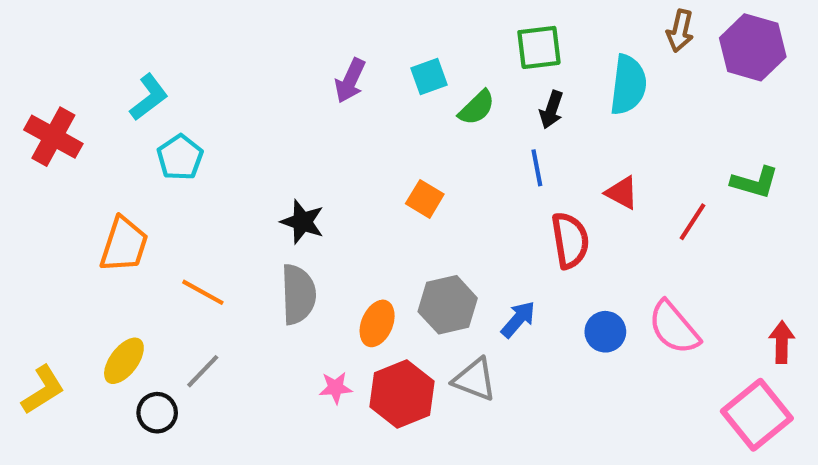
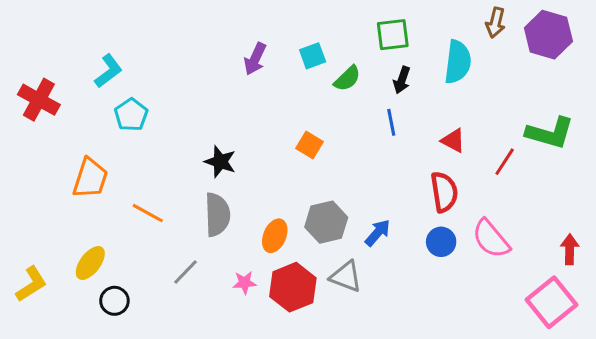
green L-shape: (755, 182) -> (550, 133), size x1.4
red semicircle: (570, 240) -> (444, 192), moved
gray line: (203, 371) -> (186, 272), moved

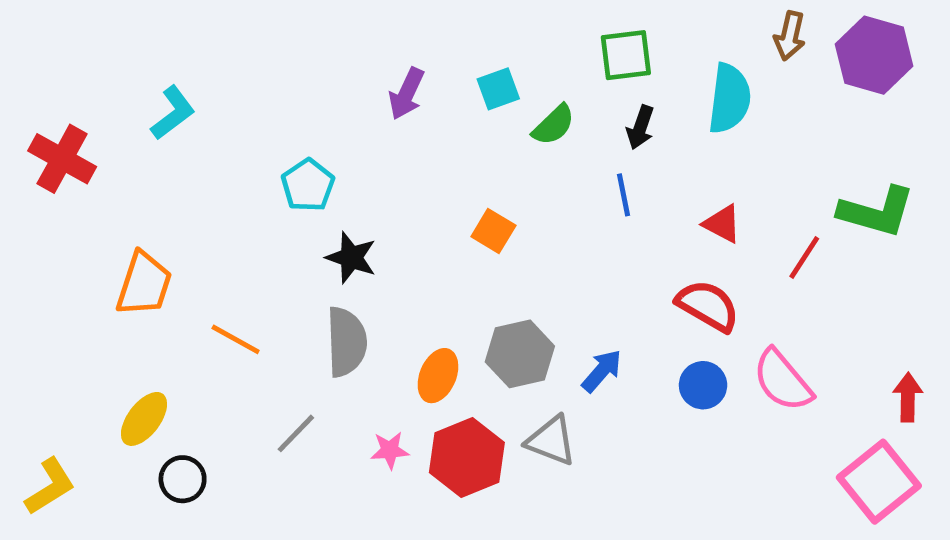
cyan pentagon: (131, 115) -> (308, 185), moved
red semicircle: (444, 192) -> (708, 306), turned -51
yellow L-shape: (31, 284) -> (50, 486), moved

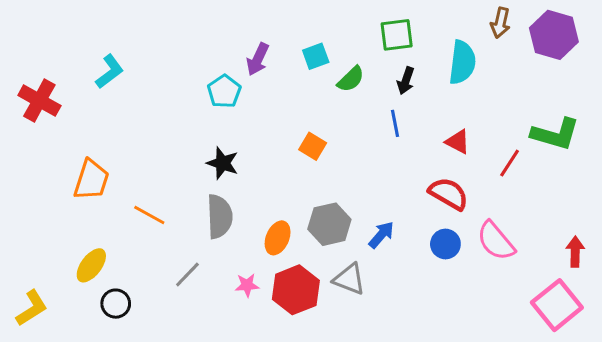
cyan pentagon: (308, 185) -> (224, 91), moved

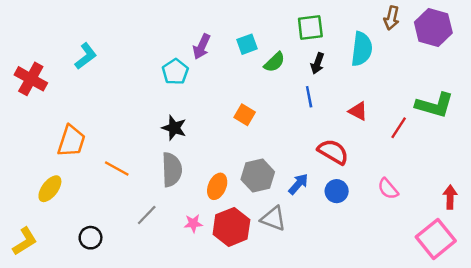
red semicircle: (449, 194) -> (333, 152), moved
pink semicircle: (496, 241) -> (388, 189), size x0.7
blue circle: (445, 244) -> (337, 191), moved
yellow ellipse: (91, 265) -> (50, 189), moved

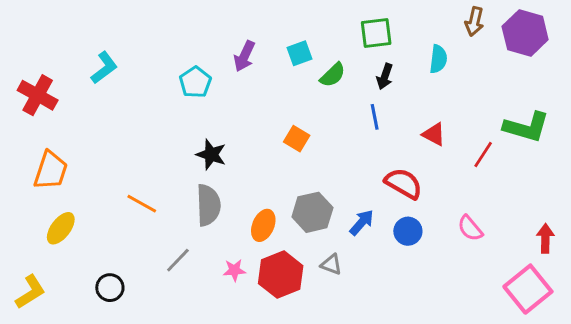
cyan semicircle: (362, 49) -> (438, 59), size x0.7
cyan pentagon: (175, 72) -> (195, 82), moved
orange trapezoid: (71, 141) -> (51, 170), moved
gray triangle: (273, 219) -> (331, 264), size x0.7

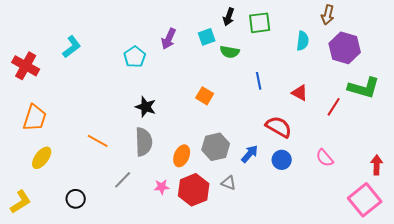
purple hexagon: (525, 33) -> (345, 48), moved
green semicircle: (333, 75) -> (230, 52), turned 54
black arrow: (385, 76) -> (229, 17), moved

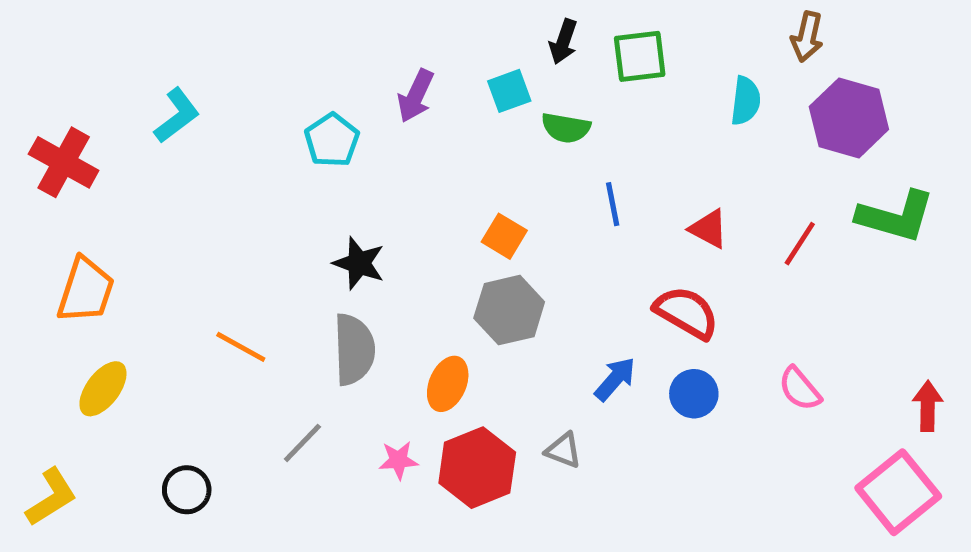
blue line: (259, 81) -> (613, 204), moved
red triangle: (300, 93) -> (709, 229), moved
red line: (334, 107) -> (800, 244), moved
gray hexagon: (216, 147) -> (509, 310), moved

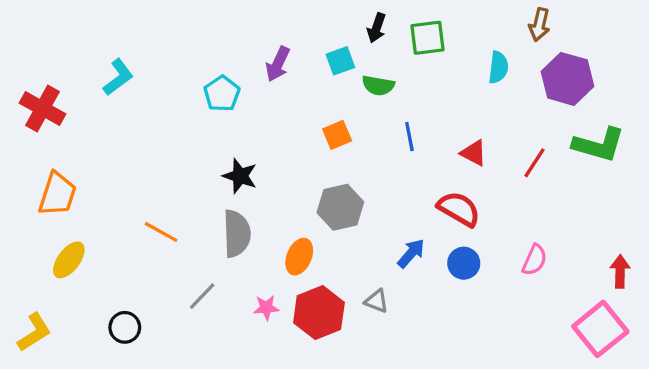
orange square: (504, 236) -> (337, 135), moved, turned 36
pink semicircle: (800, 389) -> (535, 260), turned -116

